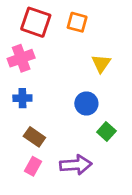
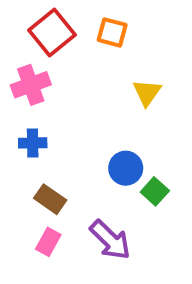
red square: (36, 22) -> (52, 32), turned 32
blue circle: (86, 103) -> (126, 168), moved
purple arrow: (76, 165) -> (110, 240), turned 48

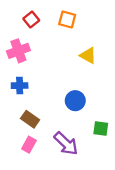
red square: (52, 32) -> (31, 20), size x0.6
yellow triangle: (147, 93) -> (88, 55), turned -36
green square: (155, 191) -> (101, 128), moved, turned -35

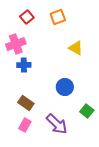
orange square: (67, 20) -> (58, 17), turned -35
blue cross: (20, 86) -> (24, 65), moved
green square: (101, 128) -> (87, 111), turned 32

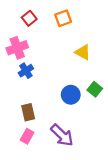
blue cross: (24, 65) -> (26, 71), turned -32
brown rectangle: (26, 103) -> (28, 112), turned 42
green square: (87, 111) -> (95, 89), moved

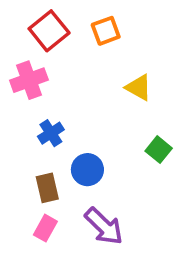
red square: (29, 18) -> (49, 31), size x1.5
blue cross: (26, 71) -> (51, 133), moved
blue circle: (71, 95) -> (87, 170), moved

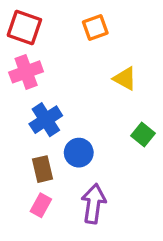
red square: (49, 31) -> (24, 27), moved, turned -32
blue cross: (51, 133) -> (46, 120), size x1.4
purple arrow: (104, 226) -> (94, 204), turned -126

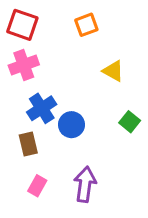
blue circle: (79, 153) -> (71, 125), moved
brown rectangle: (43, 169) -> (28, 144), moved

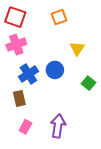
yellow triangle: (113, 71) -> (77, 49), turned 35
blue circle: (71, 125) -> (55, 70), moved

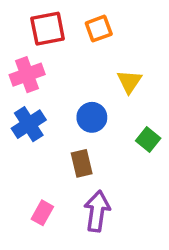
red square: (15, 17) -> (48, 29), moved, turned -30
blue cross: (28, 74) -> (29, 124), moved
brown rectangle: (19, 98) -> (82, 163), moved

